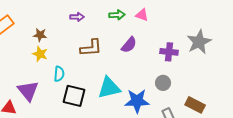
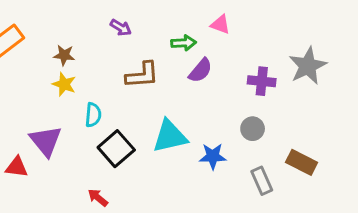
green arrow: (117, 15) -> (184, 43), moved
purple arrow: (77, 17) -> (121, 28), turned 32
black square: (74, 96) -> (116, 149), turned 35
blue star: (137, 101) -> (213, 156), size x0.7

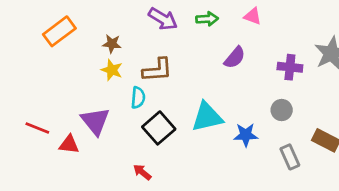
purple arrow: (121, 28) -> (163, 19), size x1.5
green arrow: (184, 43) -> (207, 19), moved
brown L-shape: (142, 75) -> (157, 70), moved

